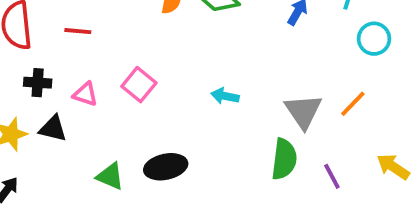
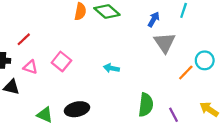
red line: (78, 31) -> (24, 39), moved, turned -48
cyan circle: (374, 39) -> (205, 60), moved
gray triangle: (303, 111) -> (165, 43), moved

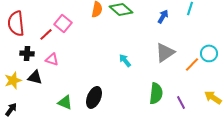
gray triangle: (165, 43) -> (165, 52), moved, turned 30
pink square: (61, 61) -> (63, 23), moved
cyan arrow: (111, 68) -> (125, 60), turned 40
black ellipse: (77, 109) -> (94, 97), turned -55

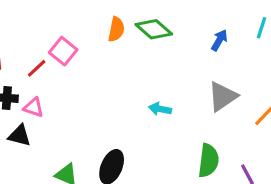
pink triangle: (52, 59) -> (33, 107), moved
cyan arrow: (125, 60) -> (160, 109), turned -40

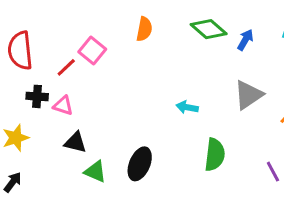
green diamond: (154, 29) -> (209, 29), moved
black triangle: (19, 136) -> (75, 142), moved
green semicircle: (208, 161) -> (215, 155), moved

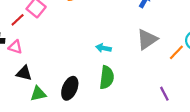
green semicircle: (215, 155) -> (107, 77), moved
green triangle: (95, 172) -> (38, 94), turned -35

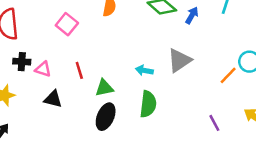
red line: (18, 20) -> (79, 70), moved, turned -64
gray triangle: (147, 39) -> (179, 60), moved
green triangle: (38, 94) -> (104, 88), moved

